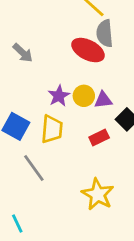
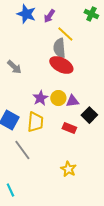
gray semicircle: (105, 33) -> (59, 48), moved
red rectangle: (99, 137) -> (69, 128), turned 48
yellow star: (98, 194) -> (68, 169), size x0.7

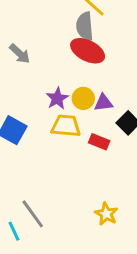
yellow trapezoid: (35, 122) -> (66, 126), moved, turned -90
gray line: (22, 150) -> (33, 214), moved
yellow star: (68, 169) -> (106, 214), moved

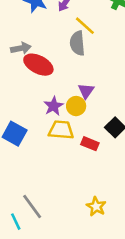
red ellipse: (88, 51) -> (38, 65), moved
gray arrow: (20, 54) -> (21, 48), moved, turned -54
purple triangle: (103, 103) -> (86, 91), moved, turned -48

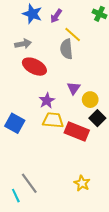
gray arrow: (21, 48) -> (23, 44), moved
yellow circle: (76, 106) -> (90, 100), moved
red rectangle: (90, 144) -> (77, 132), size x1.6

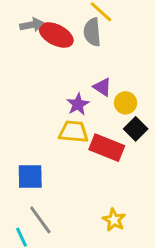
red ellipse: (34, 67) -> (56, 35), moved
purple triangle: (74, 88) -> (102, 87), turned -32
purple star: (47, 101) -> (78, 104), moved
blue square: (15, 123) -> (30, 176), moved, turned -30

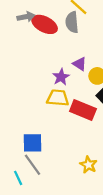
blue square: (30, 176) -> (32, 143), moved

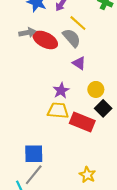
gray semicircle: (72, 22) -> (72, 38), turned 144
purple triangle: (80, 64) -> (79, 63), moved
gray line: (32, 165) -> (34, 175), turned 75

